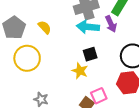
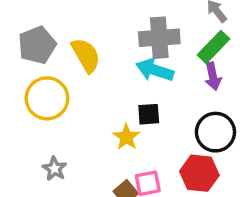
purple arrow: (111, 24) -> (213, 76), moved
yellow semicircle: (45, 27) -> (86, 55), size x1.5

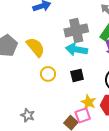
yellow circle: (47, 98) -> (48, 74), moved, size x0.6
yellow star: (126, 137) -> (88, 102), moved

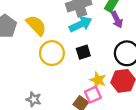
cyan arrow: (77, 49) -> (81, 24), turned 150
yellow circle: (48, 74) -> (52, 53), size x1.5

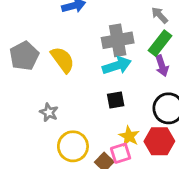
yellow circle: (52, 53) -> (73, 146), moved
gray star: (34, 99) -> (49, 112), moved

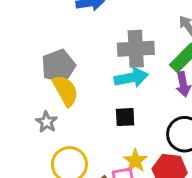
gray pentagon: (24, 56) -> (58, 66), moved
yellow semicircle: (63, 60) -> (65, 91), moved

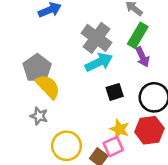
gray cross: (136, 49) -> (97, 38), turned -36
black square: (125, 117) -> (115, 92), moved

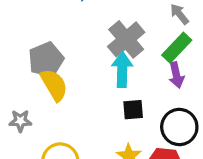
cyan arrow: (99, 62) -> (122, 70), turned -76
gray star: (39, 116) -> (20, 121), moved, turned -30

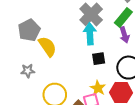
gray pentagon: (46, 60) -> (29, 30), moved

